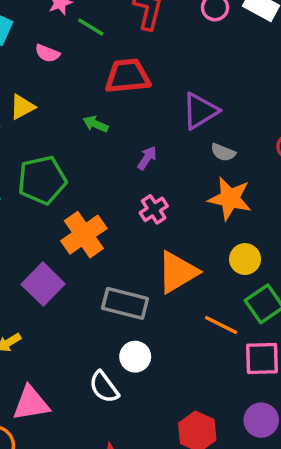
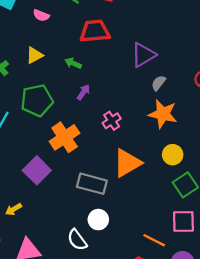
yellow triangle: (22, 107) -> (34, 55), moved
gray semicircle: (223, 152) -> (158, 83), turned 105
purple arrow: (147, 158) -> (83, 92), moved
orange line: (221, 325) -> (154, 240), moved

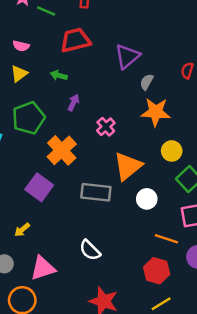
pink semicircle: (41, 15) -> (21, 46), moved
white circle: (98, 220) -> (147, 199), moved

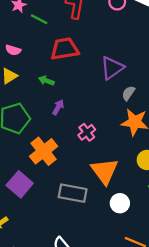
orange triangle: (128, 166) -> (105, 171), turned -32

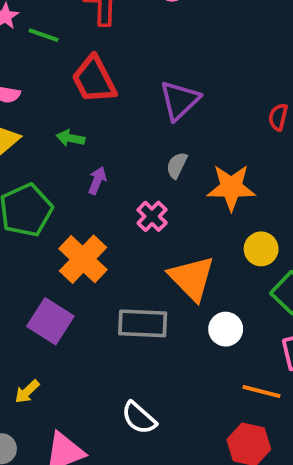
red trapezoid: (65, 49) -> (94, 79), turned -100
gray semicircle: (128, 93) -> (177, 165), moved

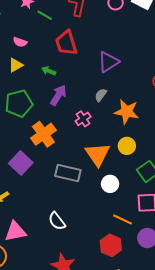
purple arrow: (97, 181) -> (58, 95), size x1.5
yellow circle: (261, 249) -> (127, 146), moved

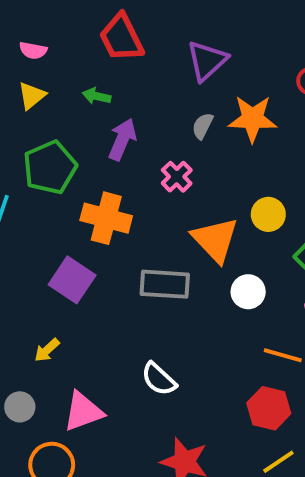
orange star: (127, 112) -> (253, 119), moved
orange cross: (43, 134) -> (106, 218), turned -30

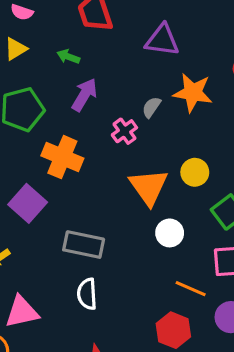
purple triangle: (207, 61) -> (162, 40), turned 42
gray semicircle: (203, 126) -> (151, 107), moved
gray rectangle: (165, 284) -> (84, 245), moved
white semicircle: (159, 379) -> (87, 294), turned 36

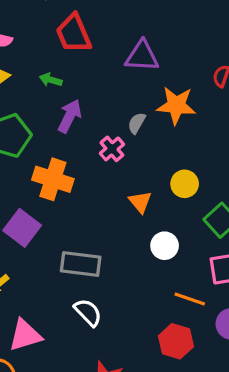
orange triangle: (149, 187) -> (140, 202), size x0.6
white semicircle: (87, 294) -> (88, 312), turned 144

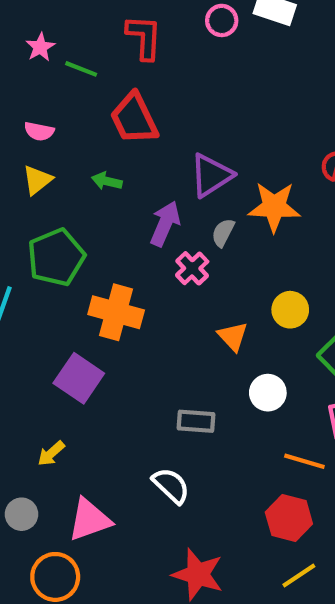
purple triangle: (142, 56) -> (211, 175), moved, turned -33
purple arrow: (70, 116) -> (165, 224), moved
gray rectangle: (81, 264) -> (196, 421), moved, size x0.7

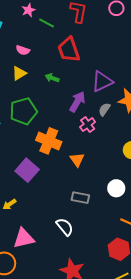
orange triangle: (233, 336) -> (77, 160), moved

